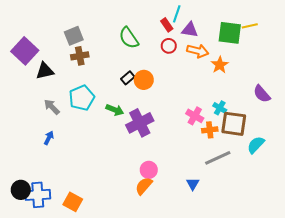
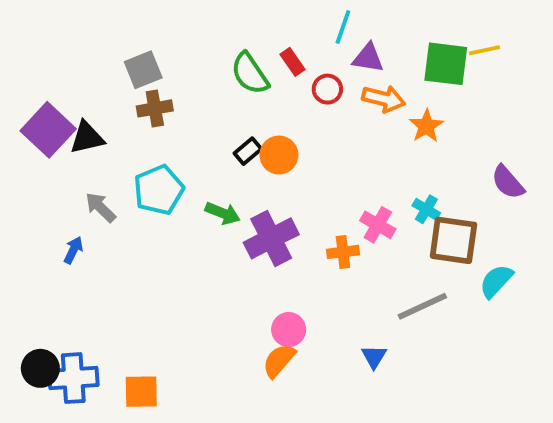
red rectangle: (167, 25) -> (293, 62), moved
purple square: (25, 51) -> (48, 130), moved
orange cross: (210, 130) -> (343, 252), moved
blue arrow: (49, 138) -> (73, 250), moved
orange square: (73, 202) -> (141, 392), turned -30

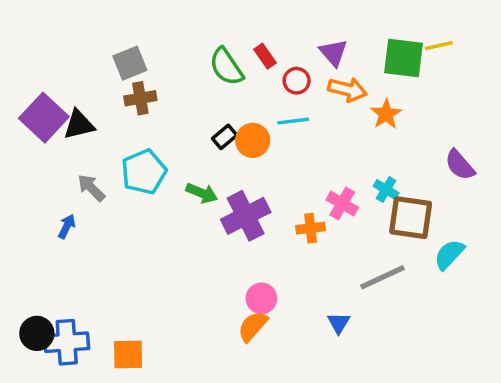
cyan line: (343, 27) -> (293, 121), moved, turned 64
purple triangle: (368, 58) -> (333, 53), turned 40

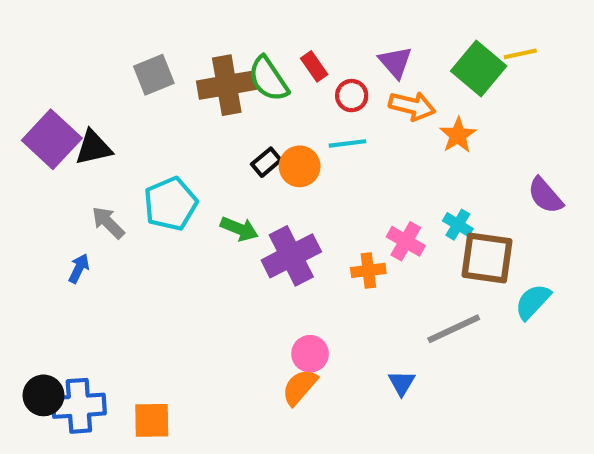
green square: (404, 58) -> (479, 68), turned 33
brown cross: (140, 98) -> (227, 85), moved, size x1.5

